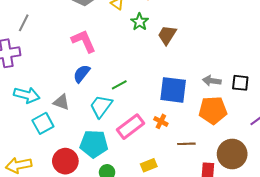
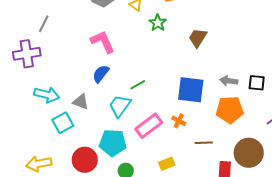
brown trapezoid: (167, 35) -> (198, 38), moved

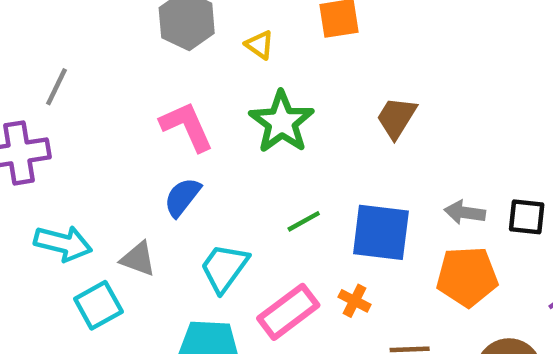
green star: (158, 23) -> (282, 122), moved, size x1.6
green line: (138, 85) -> (304, 221), moved

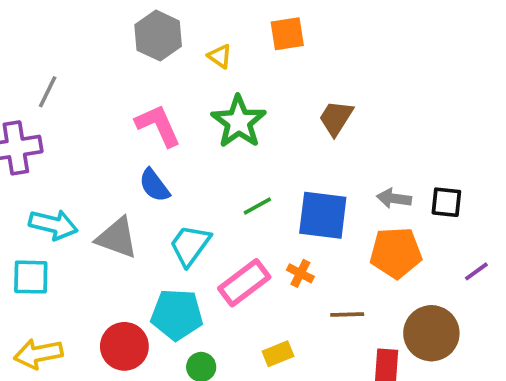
blue semicircle: (182, 197) -> (154, 185), turned -75
gray triangle: (138, 259) -> (117, 238), size x1.4
cyan square: (98, 305) -> (31, 277), moved, turned 30

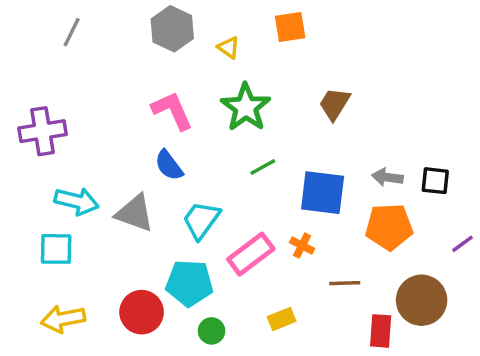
gray line: (48, 92) -> (72, 32), moved
green line: (257, 206) -> (263, 167), moved

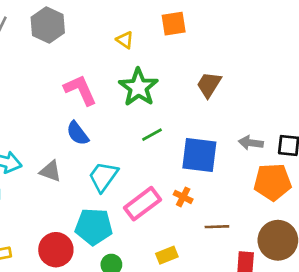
gray hexagon: (172, 29) -> (48, 25), moved
gray triangle: (135, 213) -> (50, 171), size x0.7
orange pentagon: (389, 227) -> (272, 182), moved

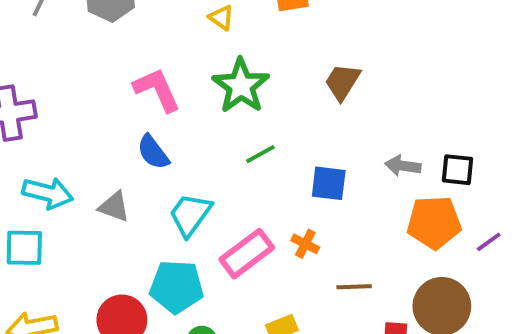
blue square: (199, 155) -> (329, 183), size x0.7

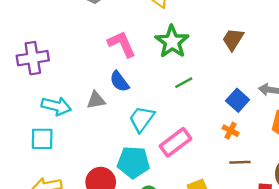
blue square: (329, 183) -> (238, 100), moved, turned 35
gray triangle: (114, 207) -> (96, 100), moved, turned -30
orange cross: (305, 244) -> (231, 131), moved

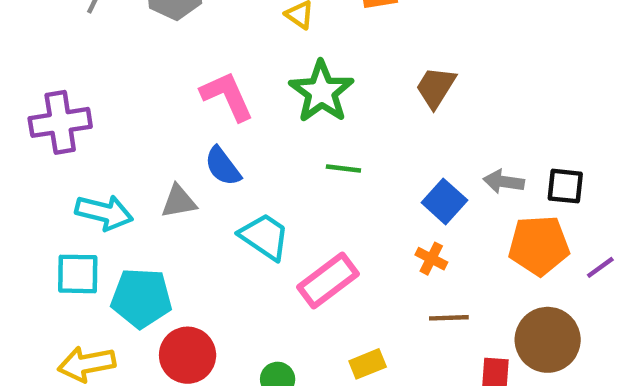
green line: (184, 83) -> (343, 169), turned 36
cyan trapezoid: (142, 119) -> (264, 237), turned 88
cyan pentagon: (133, 162) -> (141, 298), moved

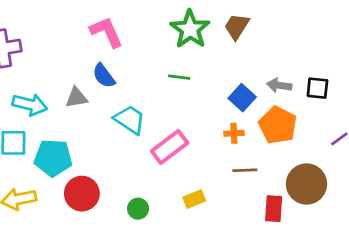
green star: (321, 92) -> (190, 29), moved
orange pentagon: (539, 245) -> (278, 125), moved, turned 30
orange cross: (431, 259) -> (234, 133), turned -30

